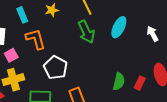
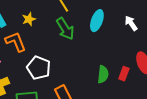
yellow star: (52, 10) -> (29, 19), moved

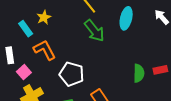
yellow star: (29, 19) -> (44, 17), moved
red rectangle: (124, 74) -> (160, 70), turned 64

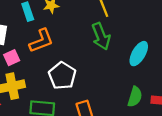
cyan ellipse: (126, 18) -> (139, 54), moved
orange L-shape: (45, 50) -> (41, 41), turned 80

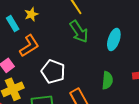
green semicircle: (135, 97) -> (107, 80), moved

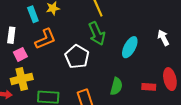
white pentagon: (53, 72) -> (77, 57), moved

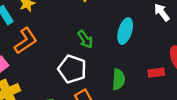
green arrow: (97, 33) -> (85, 39), moved, size x0.7
white pentagon: (77, 57) -> (72, 69), moved

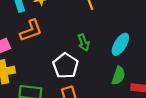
green semicircle: (119, 79) -> (118, 76), moved

